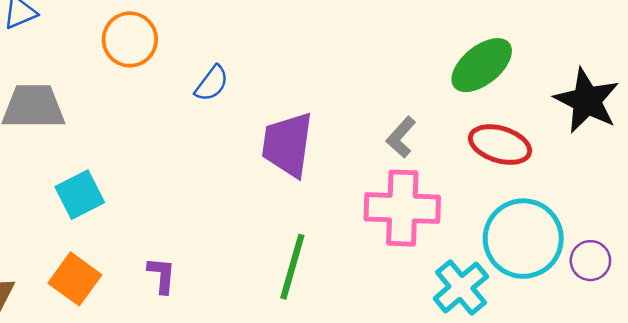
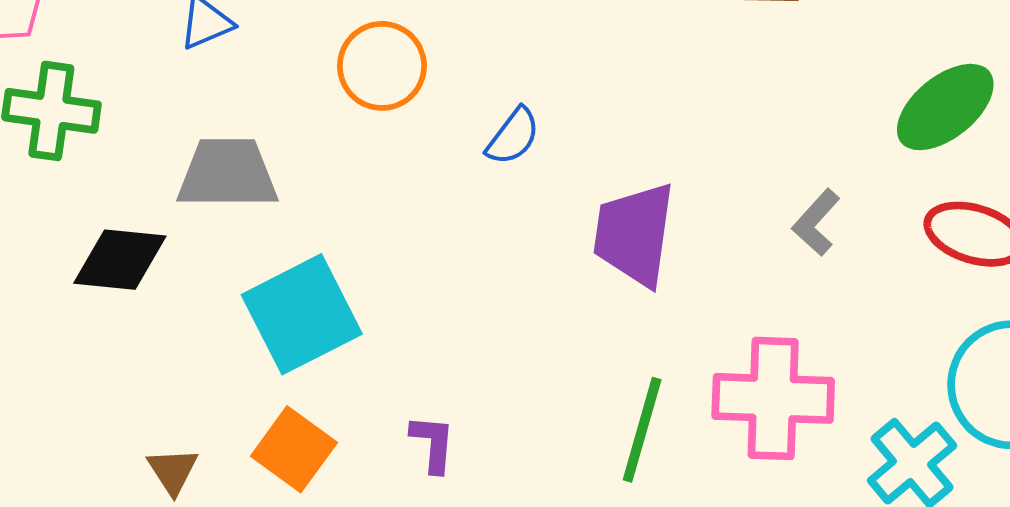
cyan square: (80, 195) -> (302, 314), size x1.5
pink cross: (402, 208) -> (773, 398), moved

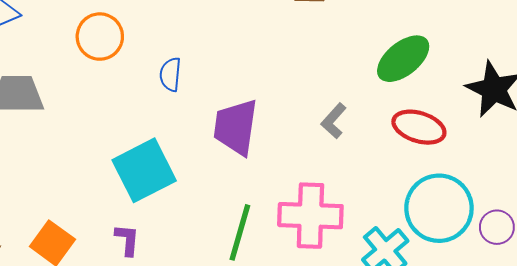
blue semicircle: (513, 136) -> (170, 74), turned 148
cyan square: (302, 314) -> (144, 170), moved

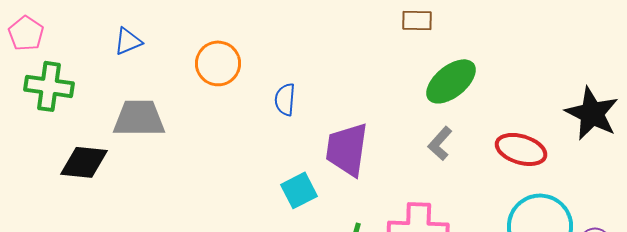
green ellipse: (403, 59) -> (451, 81), moved
cyan square: (144, 170) -> (299, 190), moved, size x0.6

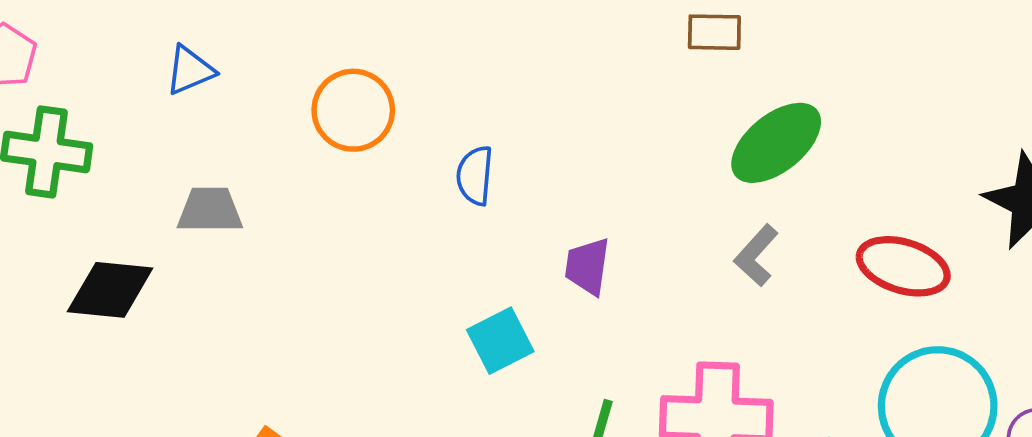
gray trapezoid: (139, 118) -> (210, 210), size x0.7
purple trapezoid: (347, 149) -> (587, 266), size x0.6

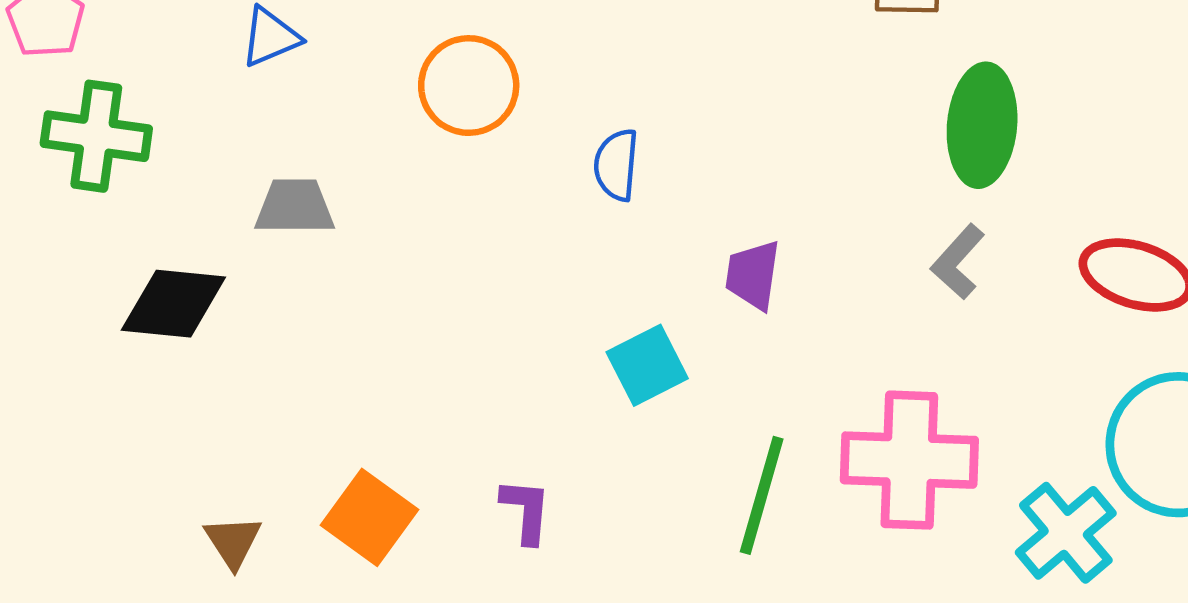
green ellipse: (776, 143) -> (982, 125), turned -46

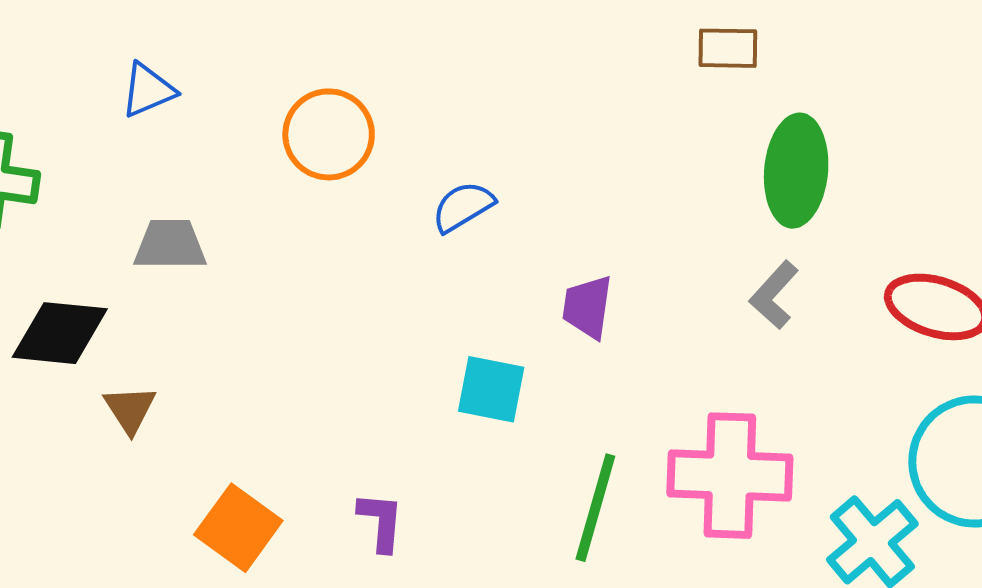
blue semicircle: (616, 165) -> (463, 207), turned 54
cyan square: (647, 365) -> (491, 389), turned 38
brown triangle: (233, 542) -> (130, 409), moved

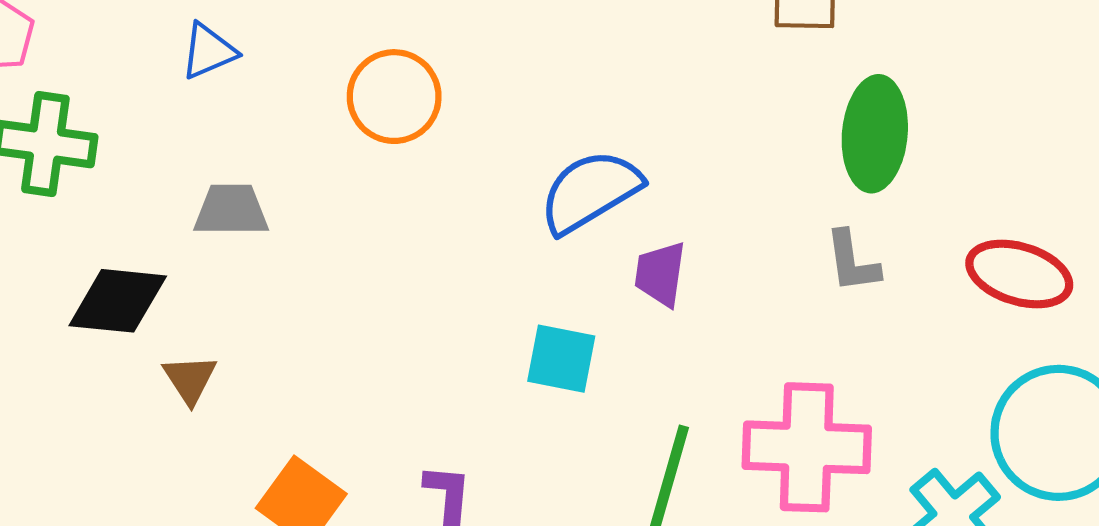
blue semicircle: (463, 207) -> (590, 191), moved, size x1.6
gray L-shape: (774, 295) -> (852, 262), turned -50

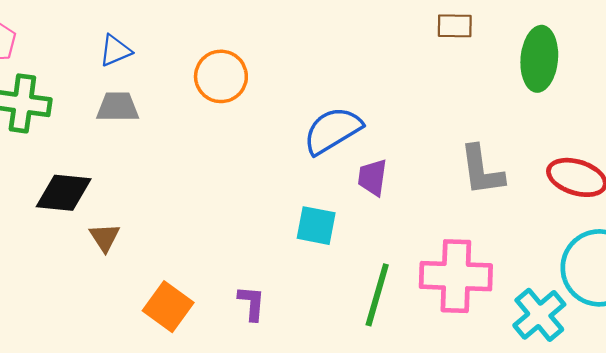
green ellipse: (875, 134) -> (539, 59), moved
gray trapezoid: (231, 210) -> (118, 107), moved
gray L-shape: (852, 262) -> (482, 170), size x1.4

